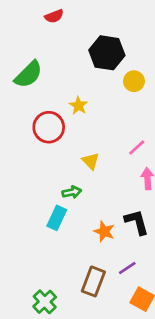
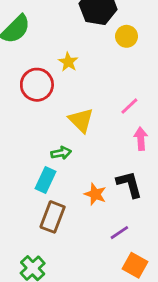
yellow triangle: (91, 161) -> (81, 120), size x1.4
brown rectangle: (93, 281) -> (53, 217), moved

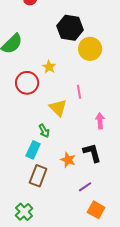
yellow circle: (127, 36) -> (90, 49), size x1.5
pink line: (129, 106) -> (79, 92), moved, turned -56
green arrow: (61, 153) -> (44, 131), turned 72

